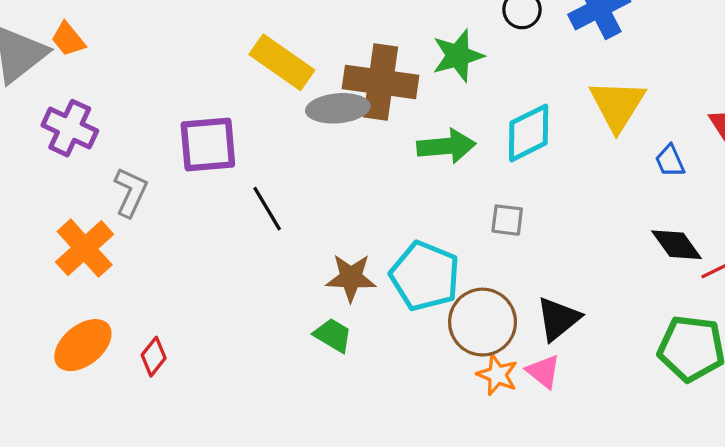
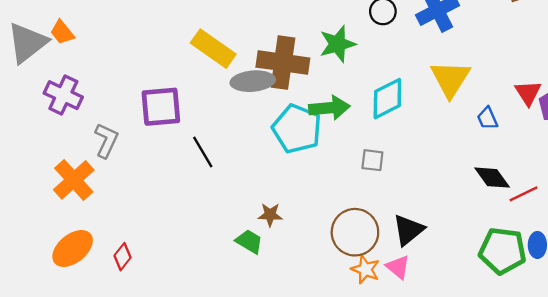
cyan pentagon: (425, 276) -> (297, 129), moved
brown star: (351, 278) -> (270, 215), moved, size x0.7

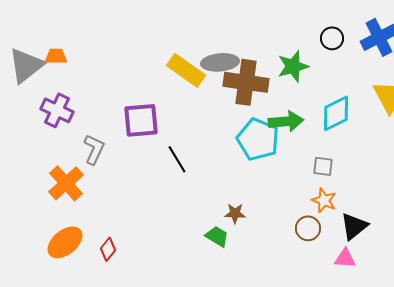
orange trapezoid: (62, 32) -> (56, 56), turned 130
gray ellipse: (253, 81) -> (220, 62), moved
brown circle: (355, 232) -> (308, 228), size x0.6
pink triangle: (398, 267) -> (345, 258), turned -35
orange star: (365, 269) -> (324, 200), moved

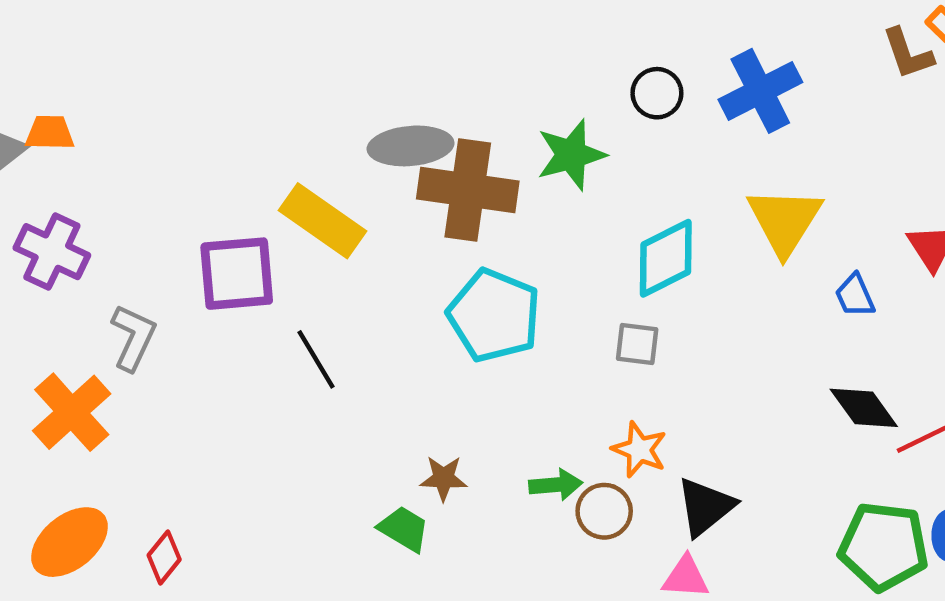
yellow rectangle: (186, 70) -> (323, 221), moved
green arrow: (286, 121) -> (556, 485), moved, size x0.7
gray square: (323, 166) -> (637, 344), moved

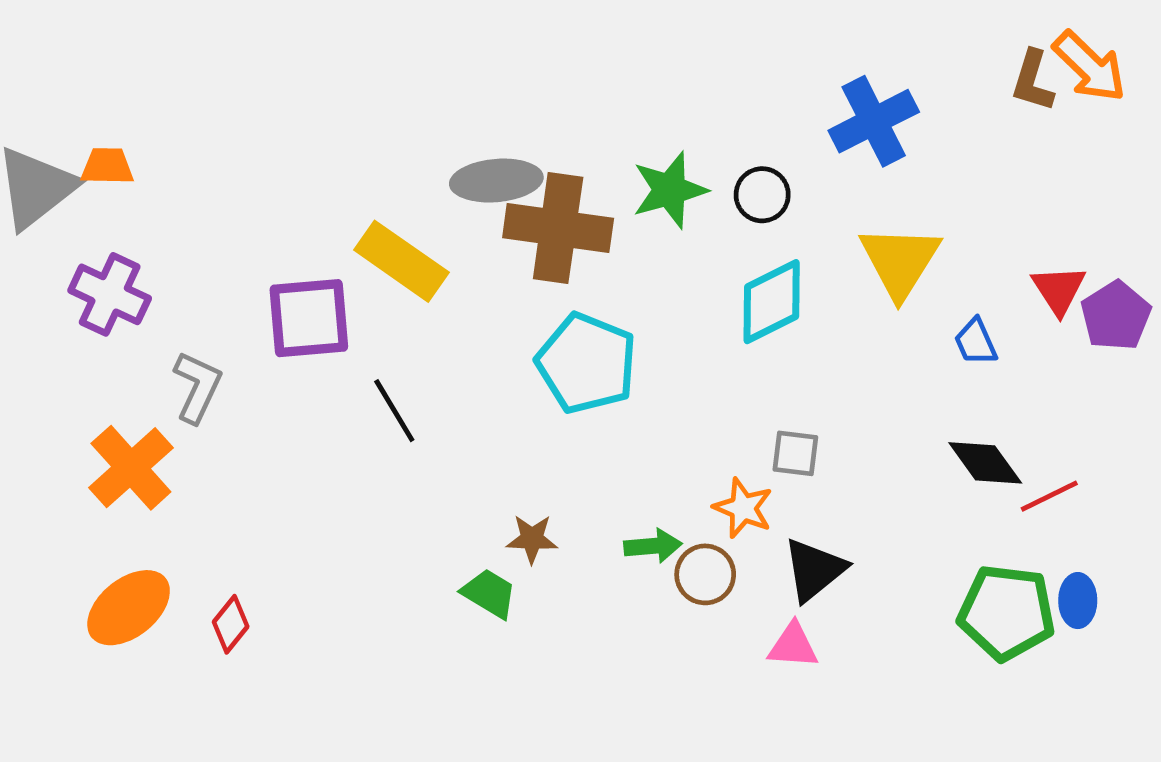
brown L-shape: (908, 54) -> (1033, 81), turned 36
black circle: (657, 93) -> (762, 195), moved
gray square: (637, 344) -> (795, 453), moved

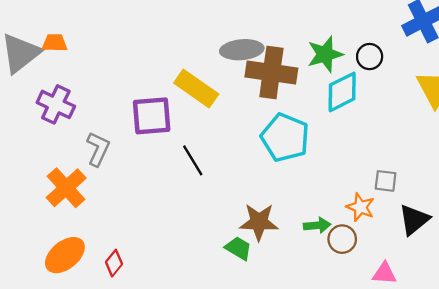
cyan diamond: (772, 302) -> (342, 92), moved
brown star: (532, 539) -> (259, 222), size x1.6
black triangle: (814, 570) -> (414, 220), moved

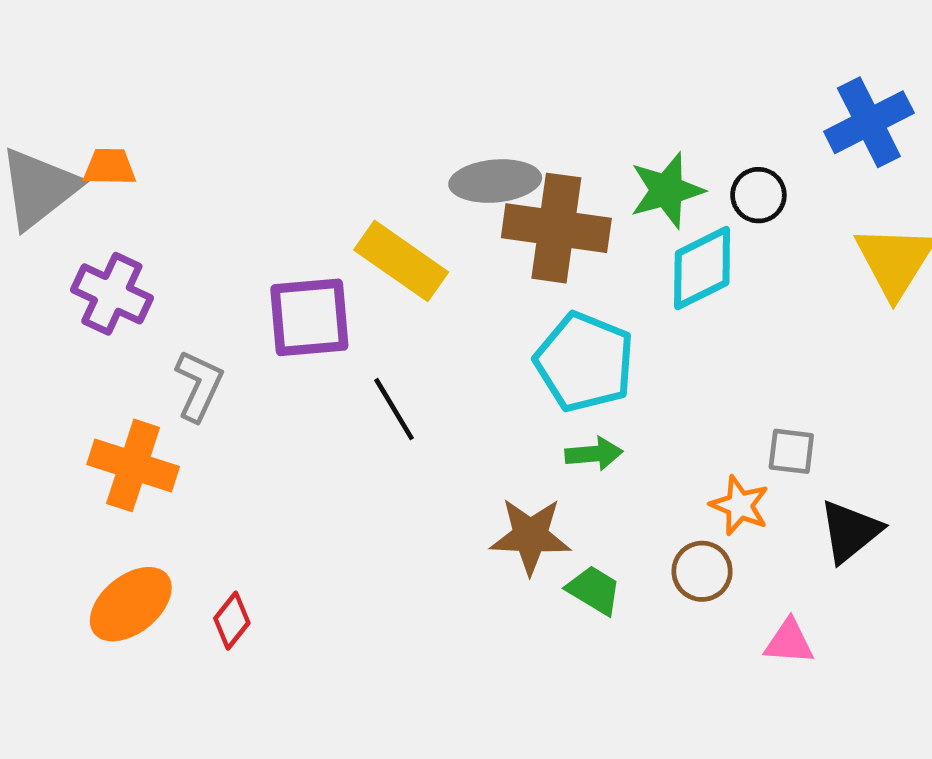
orange cross: (66, 188) -> (133, 465), turned -30
green arrow: (317, 225) -> (594, 454), moved
green trapezoid: (238, 248) -> (594, 590), moved

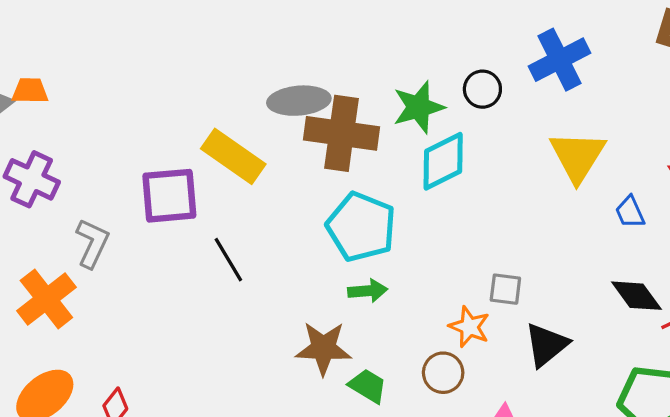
black circle: (758, 195) -> (482, 89), moved
orange cross: (133, 465) -> (46, 299), turned 34

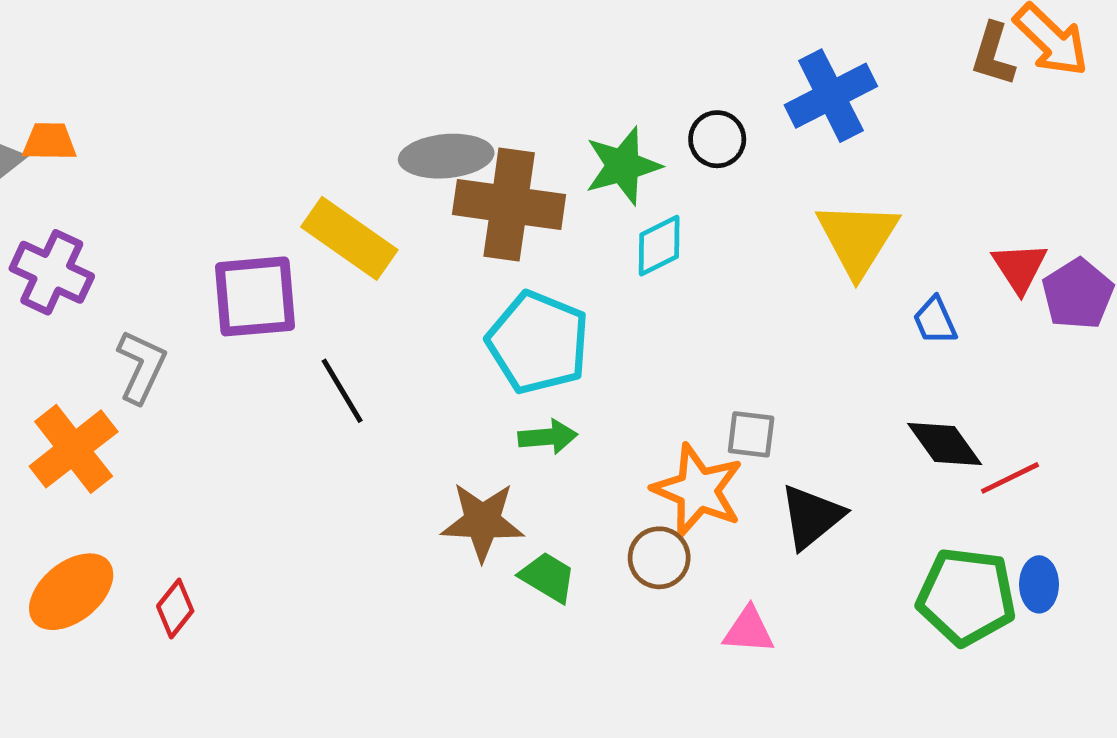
cyan diamond: (443, 161) -> (659, 246), size x0.7
orange star: (469, 327) -> (698, 490), size x1.5

